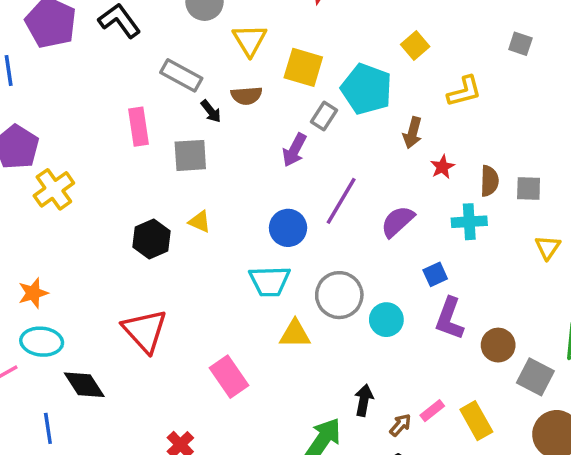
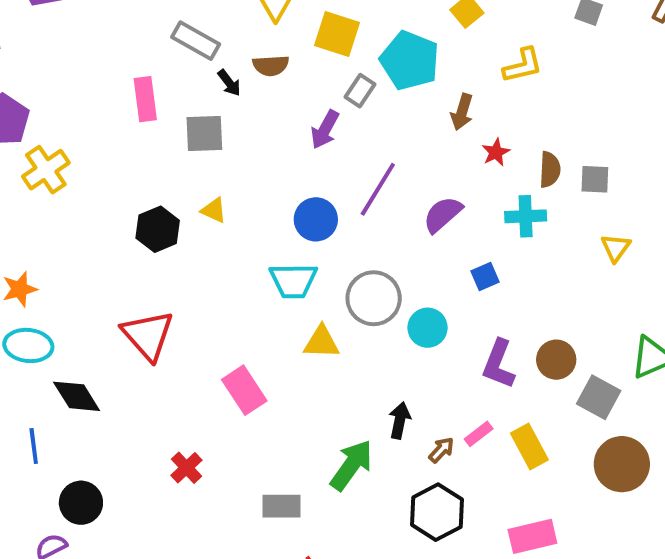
purple L-shape: (450, 319) -> (499, 364), moved

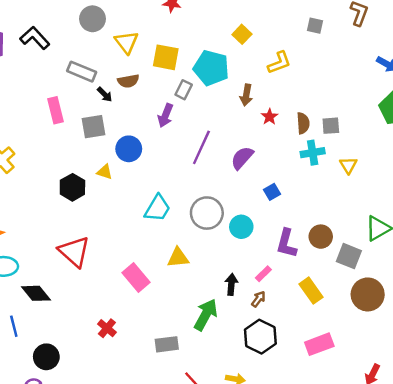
cyan cross: (526, 216) -> (313, 153), moved
blue circle: (316, 219) -> (129, 149), moved
cyan trapezoid: (293, 281) -> (157, 208), turned -52
yellow triangle: (321, 342) -> (178, 258), moved
pink rectangle: (479, 434) -> (263, 274), moved

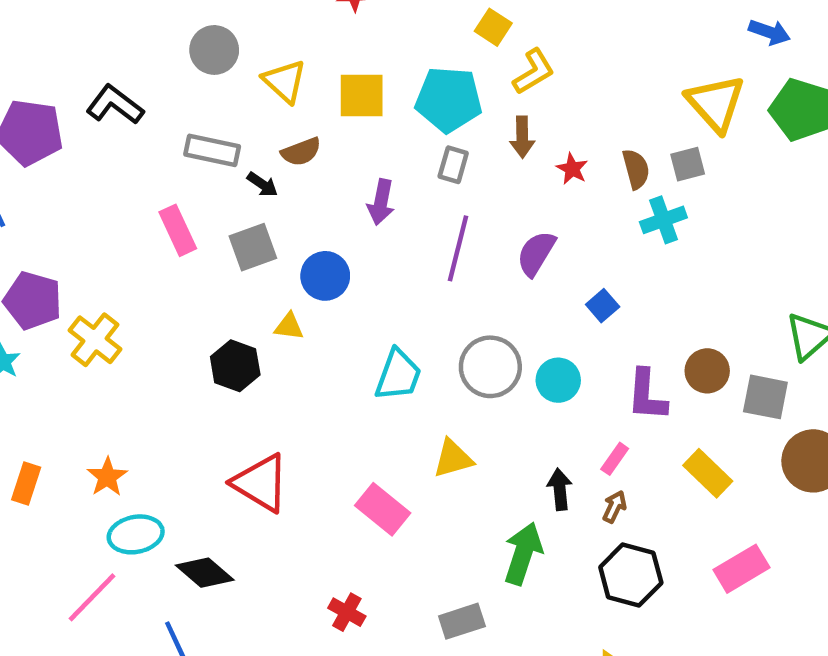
yellow L-shape: (279, 63) -> (534, 72), moved
gray rectangle: (184, 90) -> (453, 165), moved
yellow triangle: (348, 165) -> (716, 103), moved, size x1.8

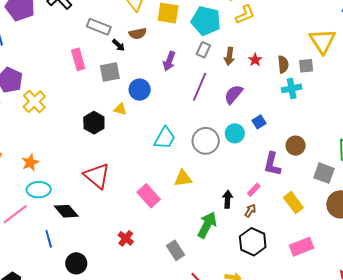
brown arrow: (522, 137) -> (229, 56), moved
brown circle: (707, 371) -> (296, 146), moved
cyan circle: (558, 380) -> (235, 133), moved
gray rectangle: (462, 621) -> (176, 250), turned 66

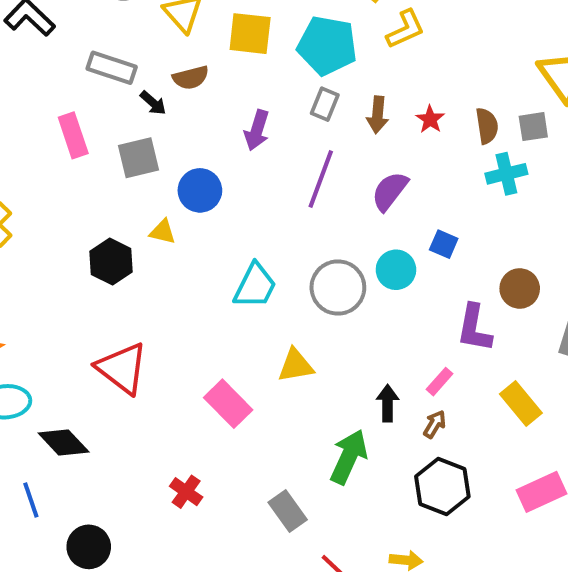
blue square: (259, 122) -> (444, 244), turned -32

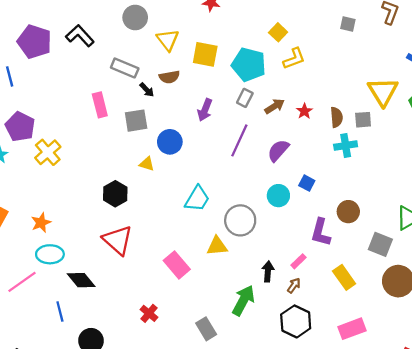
brown arrow: (378, 115) -> (275, 106), turned -132
black hexagon: (111, 262) -> (115, 194), moved
gray circle: (338, 288) -> (240, 220), moved

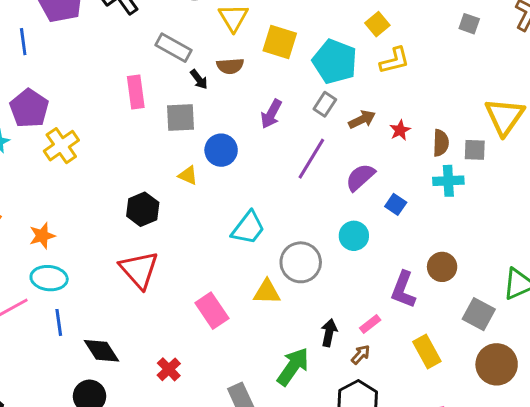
blue square: (307, 183) -> (396, 204), moved
black diamond: (81, 280) -> (101, 351), moved
blue line: (60, 311) -> (59, 322), moved

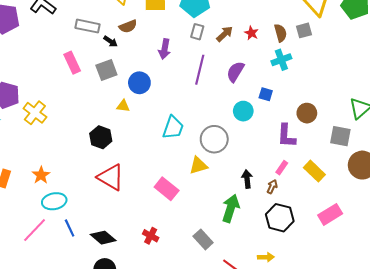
cyan cross: (448, 181) -> (281, 60), moved
blue square: (396, 204) -> (266, 94), moved
pink rectangle: (370, 324) -> (282, 168), moved

